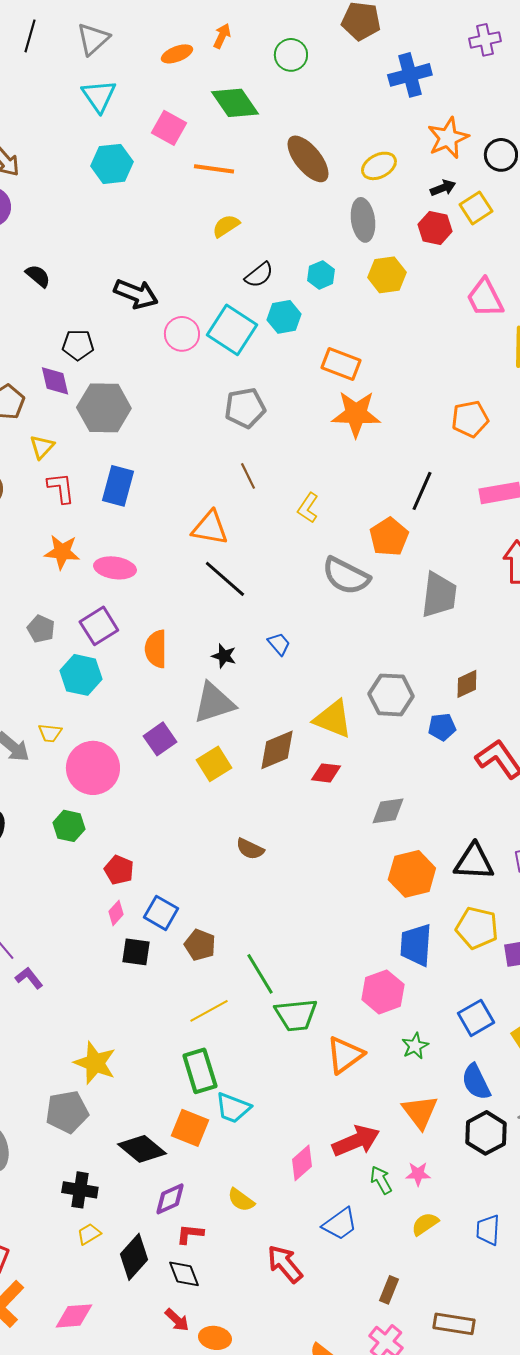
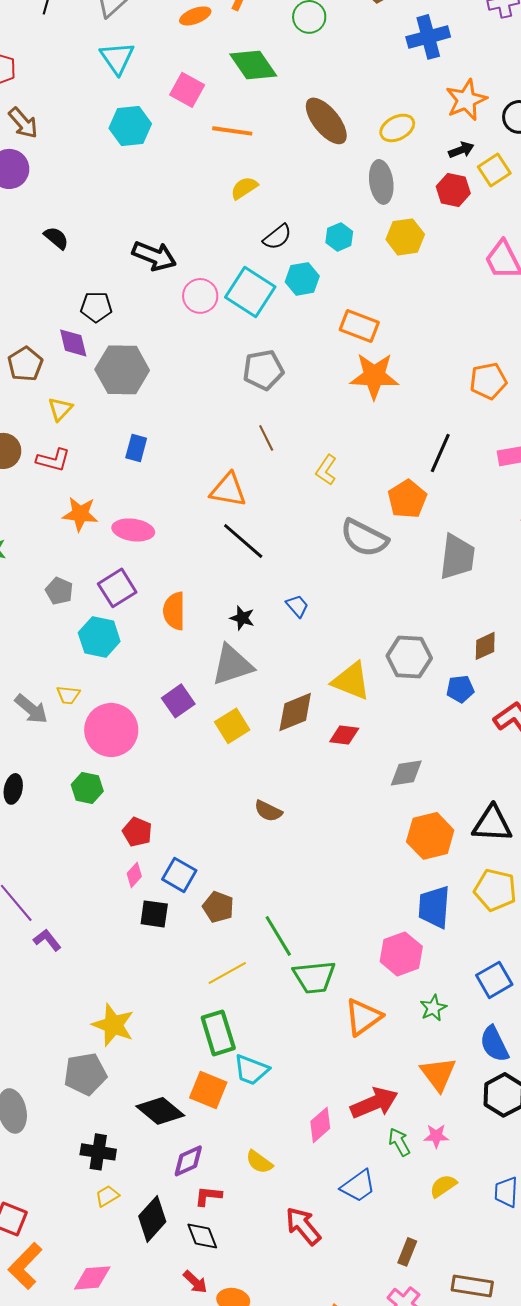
blue rectangle: (118, 486) -> (136, 448), size x0.7
red L-shape: (61, 488) -> (53, 460), moved, turned 112

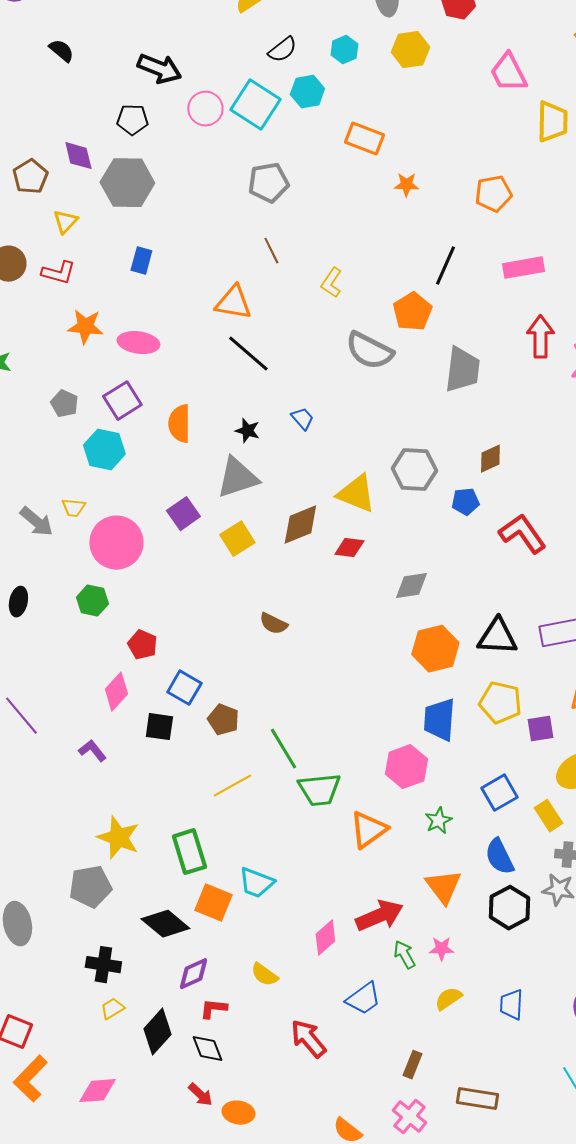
black pentagon: (96, 307) -> (132, 120), moved
orange star: (374, 376) -> (406, 185), moved, size x0.5
pink diamond: (134, 875) -> (116, 692), moved, size x1.5
purple L-shape: (47, 940) -> (92, 751), moved
green rectangle: (218, 1033) -> (189, 852), moved

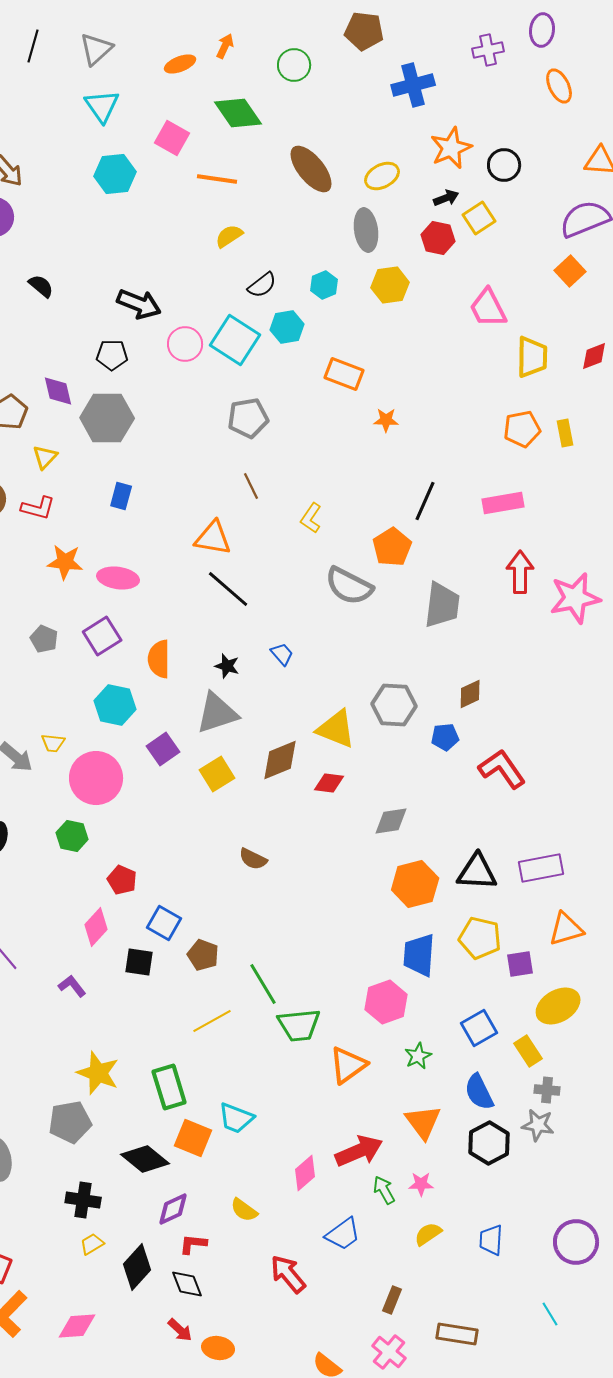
orange pentagon: (493, 194) -> (522, 429), moved
cyan hexagon: (104, 450) -> (115, 705), moved

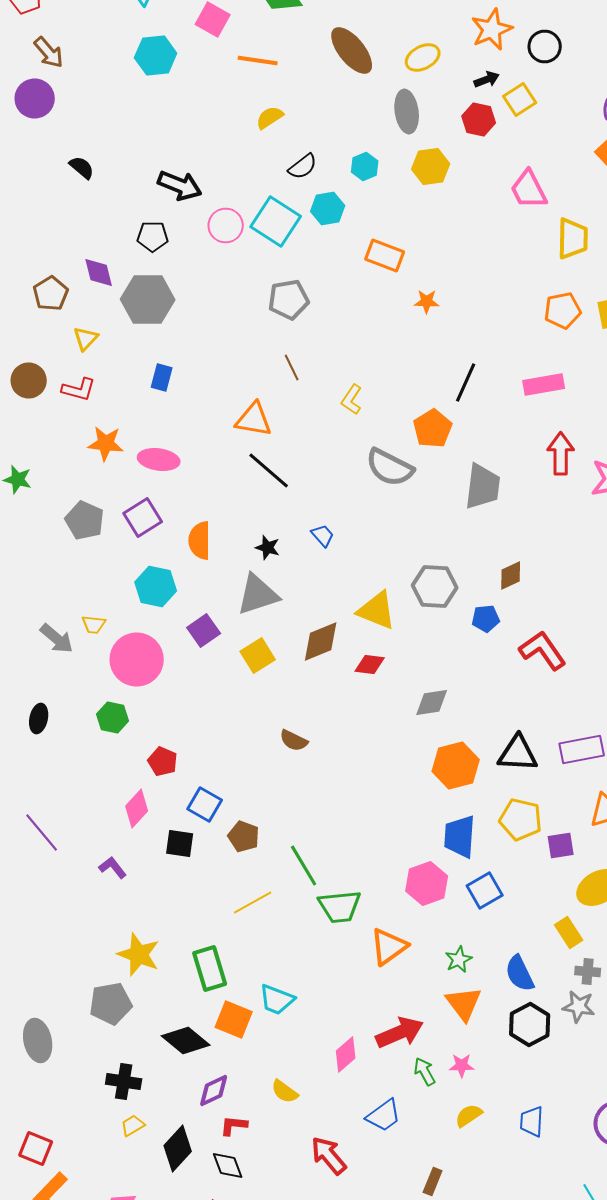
gray pentagon: (44, 639) -> (85, 520), size x1.4
blue square: (479, 1028) -> (485, 890), moved
green star: (418, 1056) -> (459, 960), moved

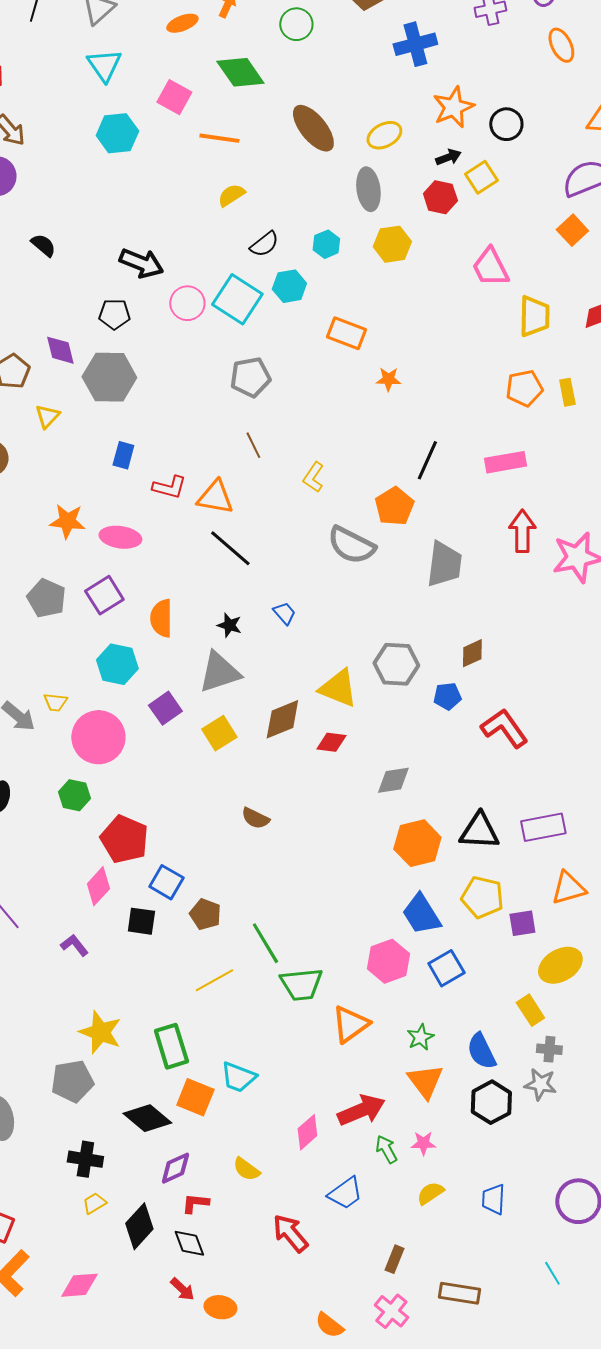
red L-shape: (79, 390) -> (169, 487), moved
red pentagon: (163, 762) -> (124, 839), size x1.6
blue trapezoid: (460, 836) -> (421, 914), turned -36

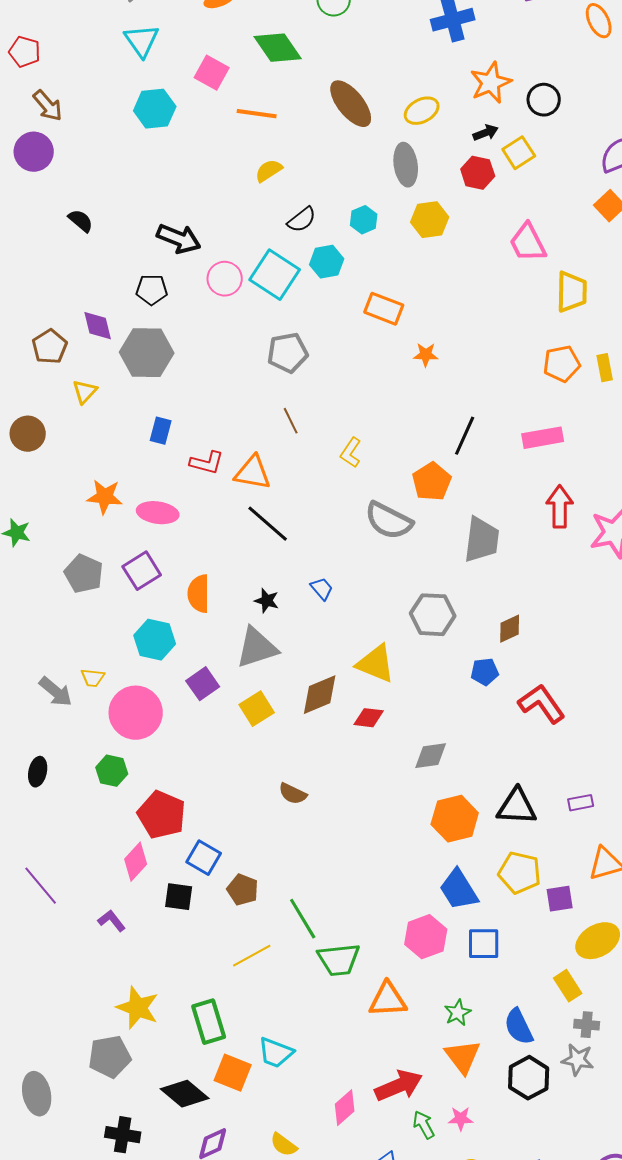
gray hexagon: (396, 664) -> (433, 615), moved
purple rectangle: (543, 827) -> (581, 803), size x0.6
blue square: (446, 968) -> (484, 944), turned 30
orange triangle: (350, 1024) -> (388, 1000), turned 33

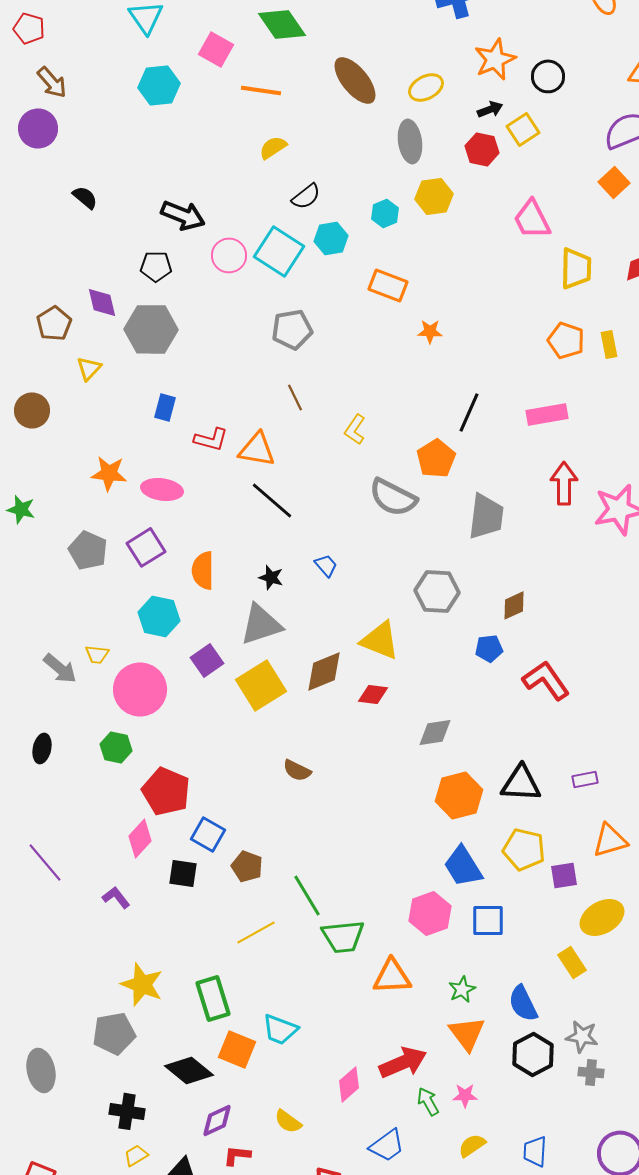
cyan hexagon: (364, 220) -> (385, 213), moved
orange pentagon: (562, 364) -> (566, 340), turned 30
yellow square: (257, 709) -> (261, 685), size x1.4
gray cross: (587, 1025) -> (591, 1072), moved

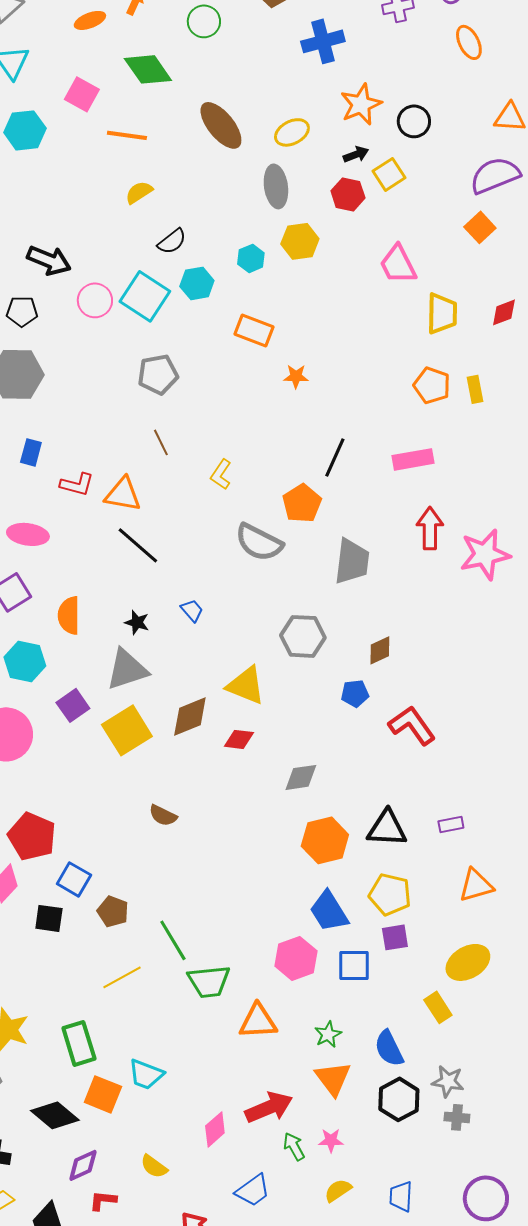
purple square: (564, 875) -> (395, 937), moved

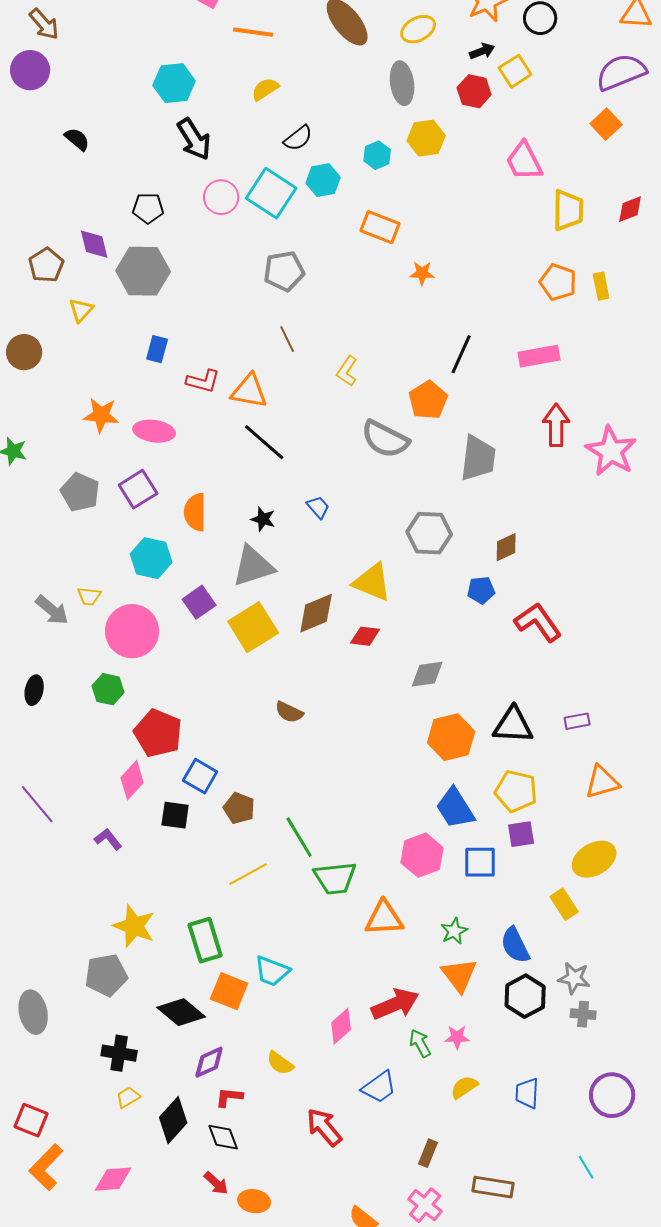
cyan hexagon: (25, 130) -> (174, 83), moved
black arrow: (49, 260) -> (194, 139), moved, turned 36
pink star: (485, 554) -> (611, 451), turned -30

